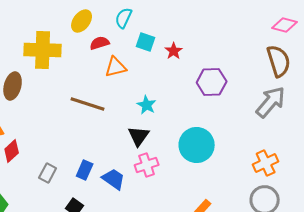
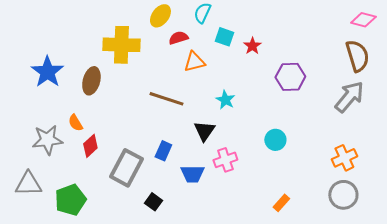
black triangle: (139, 136) -> (204, 131), moved
cyan circle: (197, 145) -> (275, 140), size x0.6
blue rectangle: (85, 170) -> (163, 151), moved
gray rectangle: (48, 173) -> (126, 168), size x1.8
blue trapezoid: (114, 179) -> (192, 174), turned 145

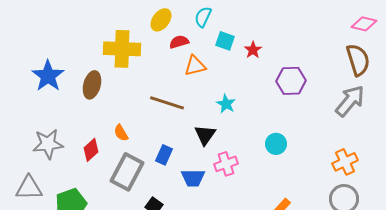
orange semicircle: (75, 123) -> (121, 133), moved

